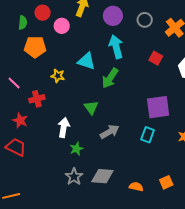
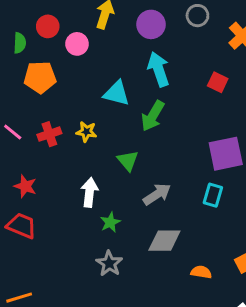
gray circle: (145, 20) -> (197, 16), moved
yellow star: (58, 76) -> (86, 132), moved
red cross: (37, 99) -> (49, 134), moved
gray diamond: (102, 176) -> (164, 241), moved

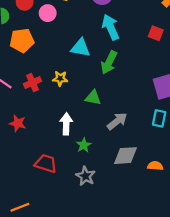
green triangle: (128, 161) -> (93, 98), turned -35
red trapezoid: (22, 226) -> (46, 163), moved
orange semicircle: (201, 272) -> (155, 166), moved

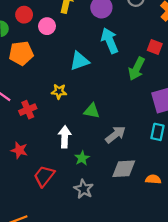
cyan triangle: (80, 48) -> (79, 61), turned -30
green arrow: (109, 62) -> (137, 69), moved
red cross: (32, 83) -> (28, 110), moved
red star: (18, 123) -> (19, 150), moved
red trapezoid: (46, 163) -> (44, 176), turned -70

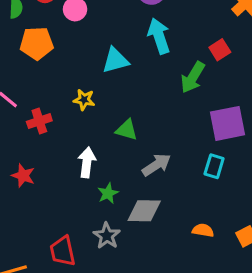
red square: (155, 47) -> (220, 50), turned 32
gray diamond: (124, 169) -> (144, 211), moved
red trapezoid: (44, 176) -> (63, 251), moved, turned -55

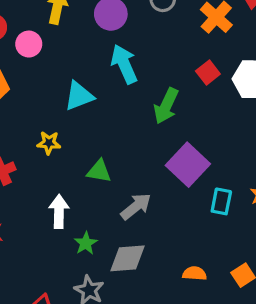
red square: (220, 50) -> (208, 72), moved
purple square: (228, 123) -> (188, 165), moved, turned -30
cyan rectangle: (214, 166) -> (221, 201), moved

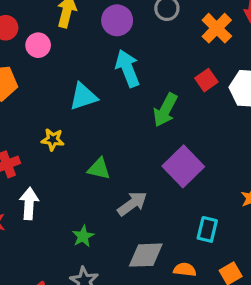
cyan rectangle: (221, 201) -> (207, 229), moved
white arrow: (59, 211) -> (29, 204), moved
gray diamond: (128, 258) -> (146, 255), moved

